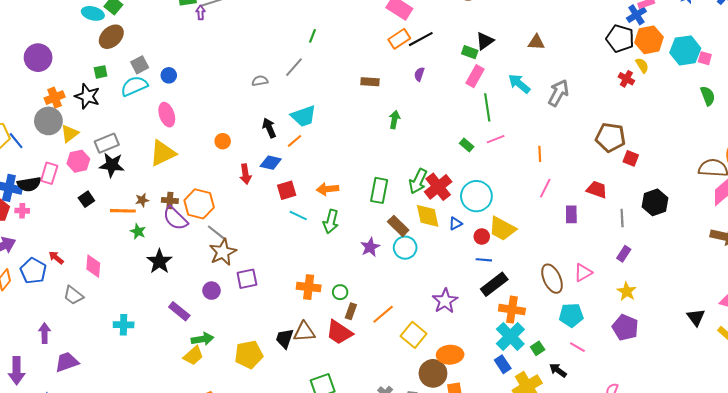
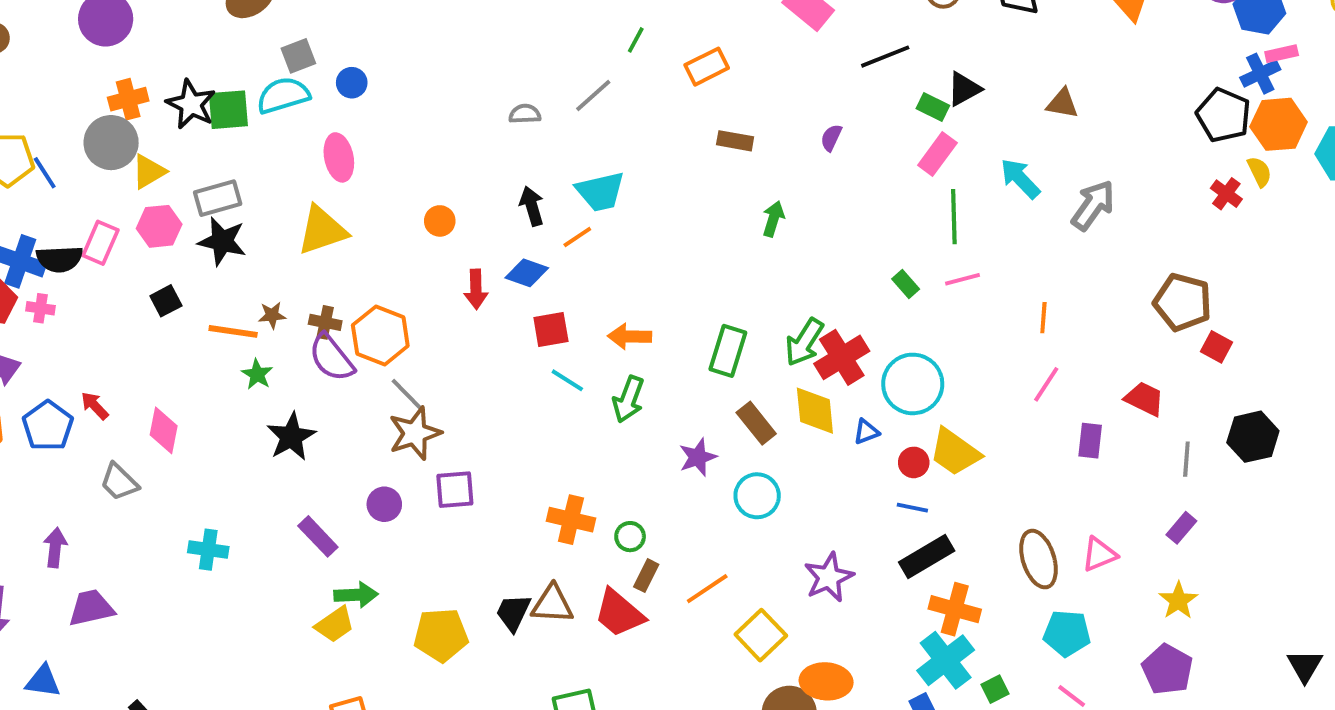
orange rectangle: (399, 39) -> (707, 67), moved
black line: (421, 39) -> (885, 57), moved
green square: (101, 72) -> (228, 110), moved, size x1.6
cyan circle: (405, 248) -> (757, 496), moved

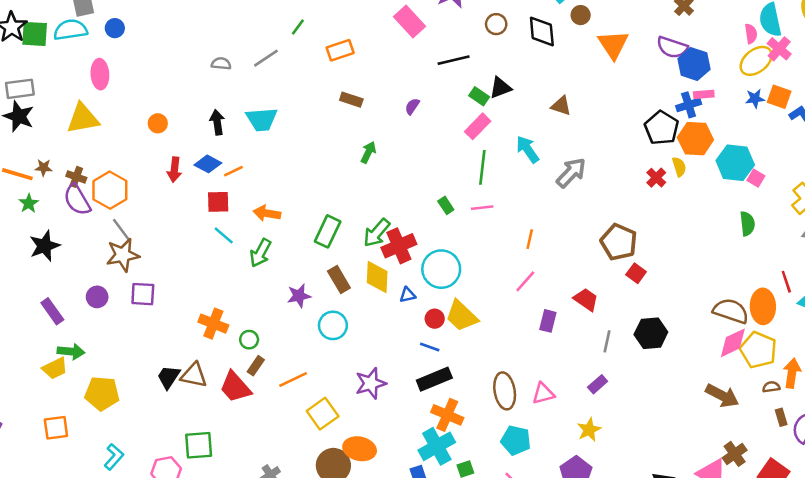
orange line: (577, 237) -> (233, 171), moved
yellow pentagon: (441, 635) -> (102, 393), moved

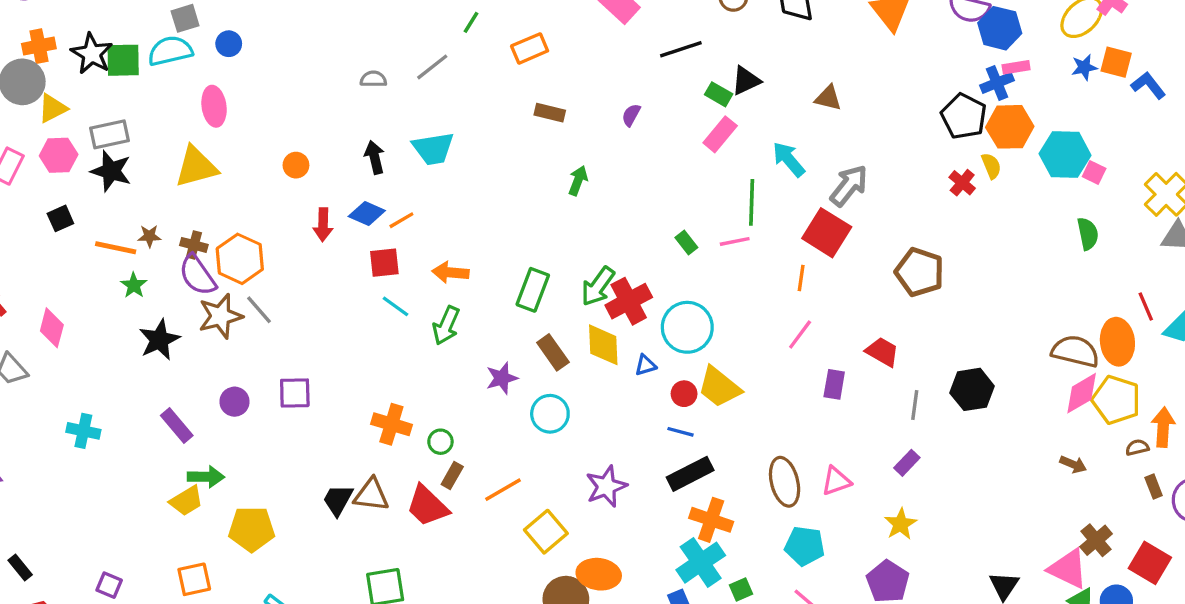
green line: (482, 167) -> (752, 202), moved
brown star: (123, 255) -> (220, 316), moved
red square: (636, 273) -> (827, 233), moved, size x1.8
brown arrow: (722, 396) -> (1073, 464), size x0.6

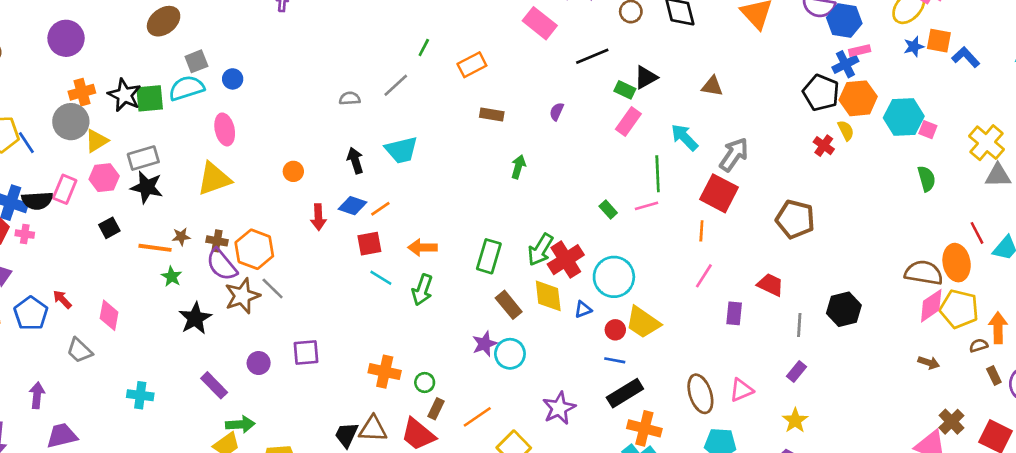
purple star: (502, 378) -> (485, 344), moved

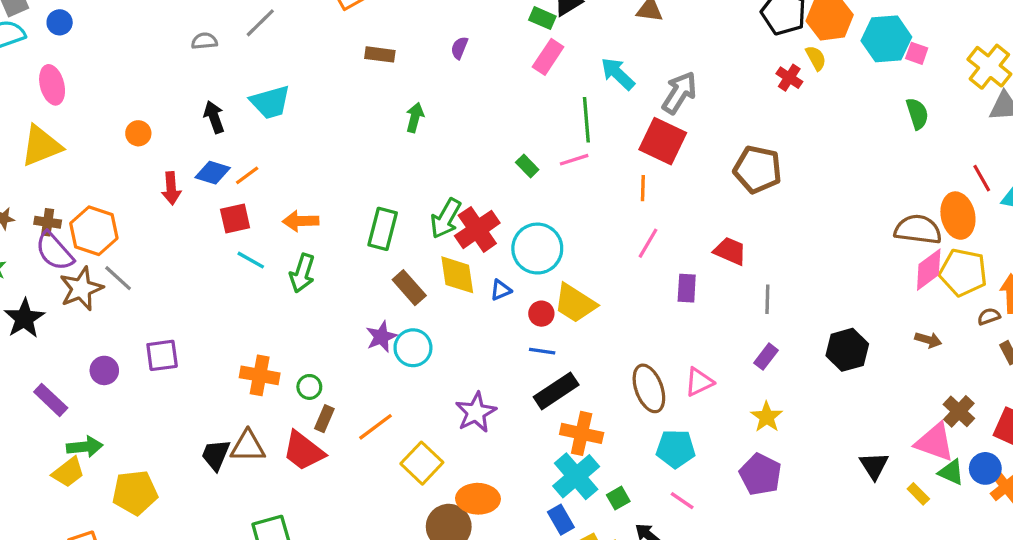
black hexagon: (844, 309) -> (847, 350), moved

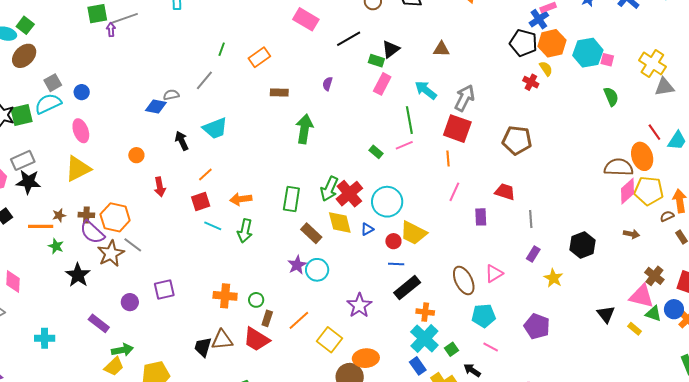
green arrow: (415, 118) -> (304, 129), size x1.6
blue diamond: (213, 173) -> (156, 106), moved
yellow star: (767, 417) -> (553, 278), moved
orange cross: (582, 433) -> (425, 312), size x0.7

